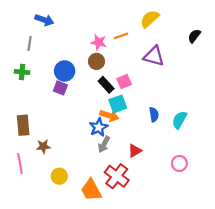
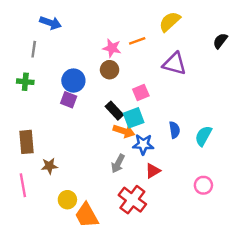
black rectangle: (106, 85) -> (114, 111), moved
blue star: (99, 127) -> (143, 144), moved, turned 30
orange trapezoid: (91, 190) -> (87, 215), moved

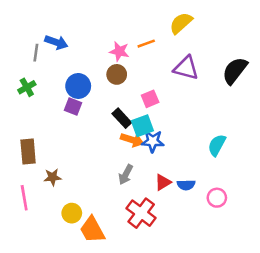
blue arrow: (51, 23) -> (56, 42), moved
black semicircle: (220, 41) -> (235, 71), moved, size x1.6
green cross: (25, 82) -> (27, 87), turned -35
blue semicircle: (175, 130) -> (186, 185), moved, turned 98
blue star: (143, 144) -> (153, 141), moved

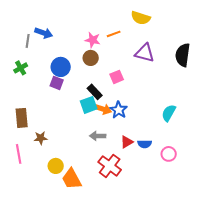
yellow semicircle: (181, 23) -> (141, 18), turned -120
black semicircle: (235, 71) -> (183, 55), turned -30
cyan square: (142, 126) -> (89, 105), moved
blue star: (153, 141) -> (119, 110), turned 30
gray arrow: (126, 175) -> (98, 136), turned 63

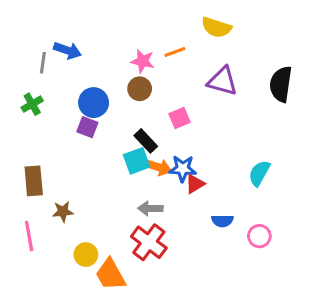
blue star: (119, 110) -> (183, 169), turned -30
red triangle: (127, 142) -> (195, 184), moved
red cross: (110, 166) -> (149, 242), moved

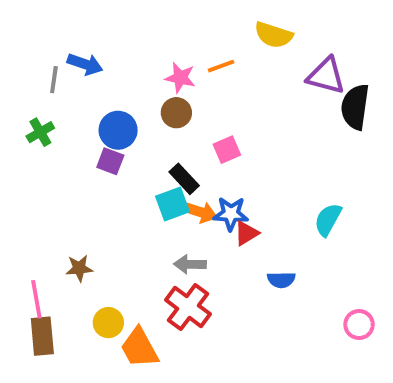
purple triangle: (222, 81) -> (326, 76), moved
brown rectangle: (34, 181) -> (42, 336), moved
pink circle: (259, 236) -> (359, 325), moved

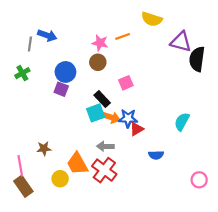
brown rectangle: (42, 336) -> (23, 186), turned -30
orange trapezoid: (139, 348) -> (77, 164), moved

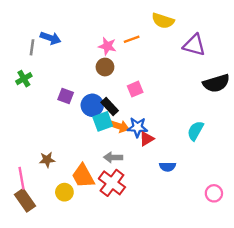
black semicircle: (197, 59) -> (216, 83), moved, turned -115
blue circle: (65, 72) -> (92, 105), moved

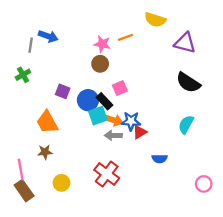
black semicircle: (216, 83) -> (188, 83), moved, turned 50
pink square: (135, 89) -> (120, 88), moved
gray arrow: (113, 157) -> (113, 135), moved
orange trapezoid: (83, 176) -> (47, 122), moved

